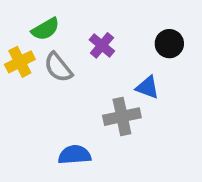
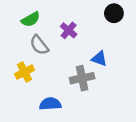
black circle: (169, 44) -> (114, 13), moved
yellow cross: (20, 62) -> (25, 72), moved

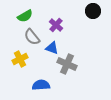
blue triangle: (99, 59) -> (52, 48), moved
gray cross: (82, 78) -> (67, 64), turned 36

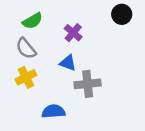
gray semicircle: (32, 37) -> (26, 48), moved
gray cross: (67, 64) -> (88, 84), turned -30

